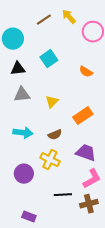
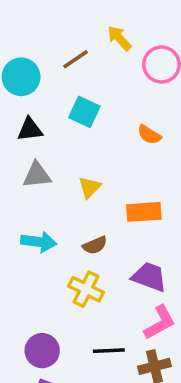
brown line: (44, 20) -> (76, 59), moved
cyan square: (49, 59) -> (84, 112), turned -30
orange rectangle: (83, 116) -> (144, 212), turned 30
purple circle: (24, 174) -> (42, 351), moved

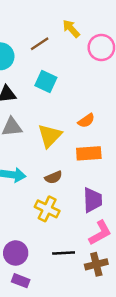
orange semicircle: (149, 135) -> (86, 121), moved, turned -66
yellow triangle: (90, 187) -> (50, 136), size x1.5
purple trapezoid: (149, 277) -> (93, 200), turned 68

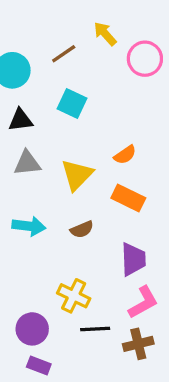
orange rectangle: (89, 153) -> (128, 198), turned 30
yellow cross: (47, 209) -> (74, 296), moved

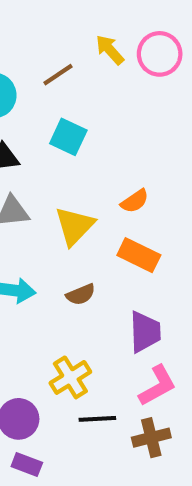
pink circle: (145, 59) -> (160, 54), moved
yellow cross: (74, 296) -> (70, 377), turned 32

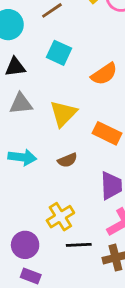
orange semicircle: (135, 201) -> (104, 74), moved, size x1.4

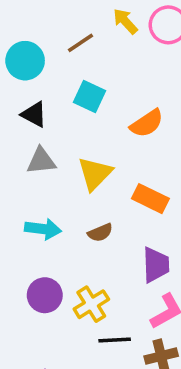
black triangle: (15, 67) -> (34, 114), turned 35
purple circle: (25, 245) -> (45, 295), moved

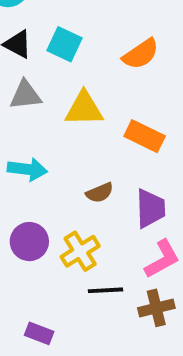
cyan square: (90, 96) -> (65, 44), moved
yellow triangle: (95, 173) -> (84, 109), turned 45
brown semicircle: (100, 233) -> (100, 193), moved

